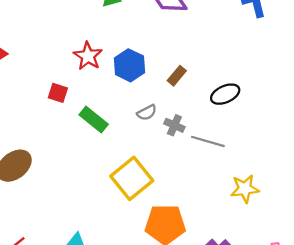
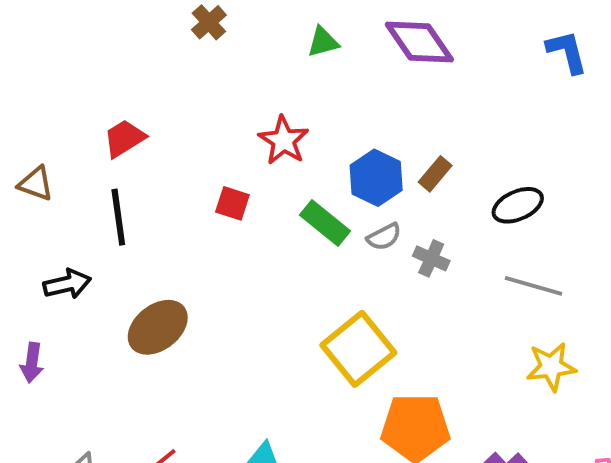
blue hexagon: (129, 65) -> (376, 178), moved
green rectangle: (94, 119) -> (325, 223), moved
gray line: (208, 141) -> (533, 286), moved

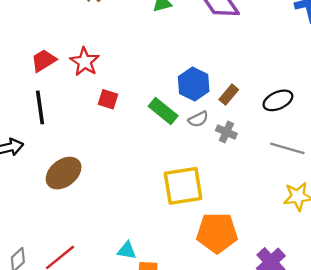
red star: (284, 140) -> (85, 62), moved
brown rectangle: (435, 174) -> (229, 95), moved
yellow square: (358, 349) -> (183, 186), turned 30

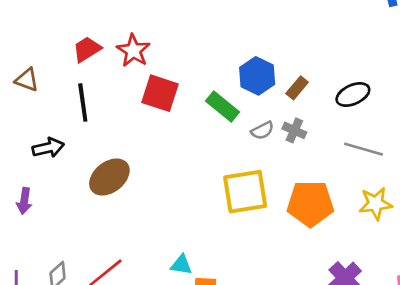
red square: (108, 99) -> (160, 93), size x1.6
gray semicircle: (198, 119) -> (262, 130), moved
orange pentagon: (217, 233) -> (310, 204), moved

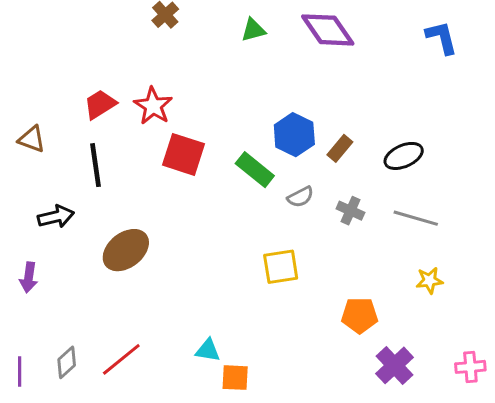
gray cross: (294, 130) -> (350, 211), moved
yellow square: (245, 192) -> (281, 267), size x0.7
orange pentagon: (310, 204) -> (360, 315), moved, size x0.7
yellow star: (376, 204) -> (429, 280), size x0.7

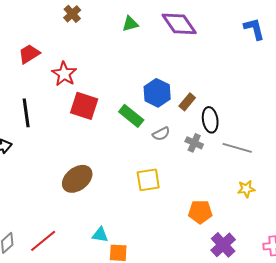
red trapezoid: (100, 104) -> (29, 54), moved
black ellipse: (404, 156) -> (210, 120), moved, turned -75
brown ellipse: (126, 250) -> (77, 179), moved

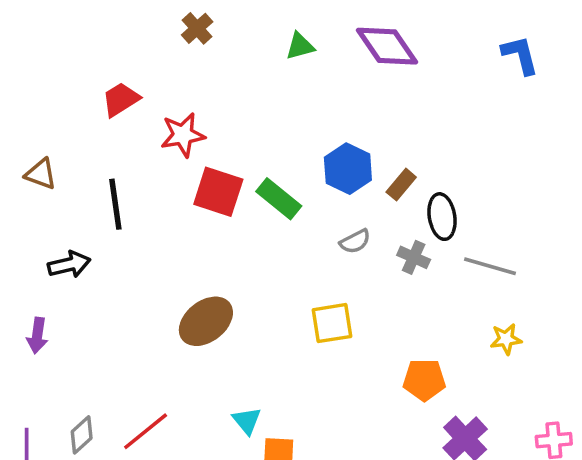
red star: (64, 74) -> (183, 135), turned 30
green rectangle: (131, 116) -> (279, 199), moved
cyan triangle: (100, 235) -> (247, 421), turned 42

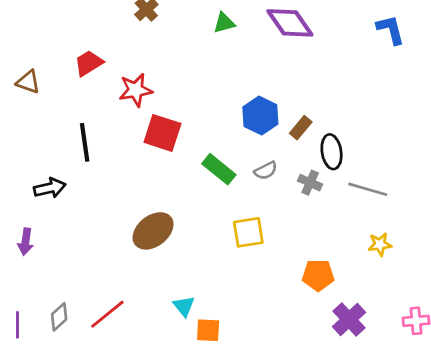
brown triangle: (41, 174) -> (28, 82), moved
green rectangle: (279, 199) -> (219, 169), moved

